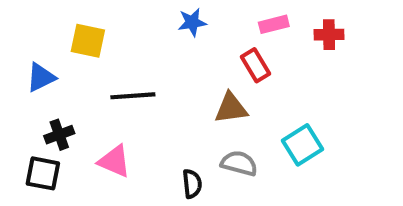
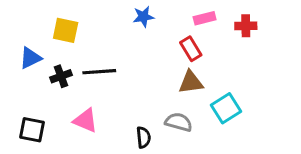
brown triangle: (231, 108) -> (191, 82), moved
black cross: (59, 135) -> (61, 76), moved

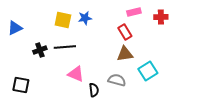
blue star: (143, 17) -> (85, 18), moved
yellow square: (66, 30) -> (63, 20), moved
blue triangle: (30, 58) -> (15, 28), moved
pink triangle: (85, 121) -> (76, 74), moved

